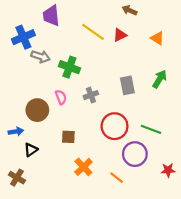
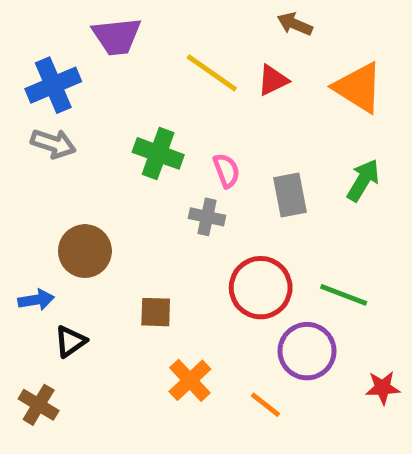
purple trapezoid: (51, 16) -> (117, 36), turned -90
orange triangle: (157, 38) -> (358, 88), size x1.6
gray arrow: (41, 56) -> (53, 144), moved
gray cross: (91, 95) -> (207, 217), turned 32
pink semicircle: (61, 97) -> (226, 171), moved

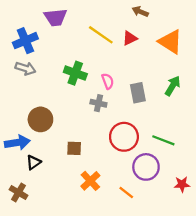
blue arrow: (36, 300) -> (17, 143), size x1.5

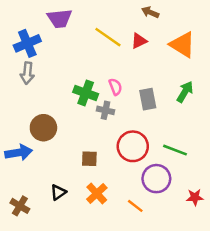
gray arrow: (25, 68) -> (27, 73), turned 78
green cross: (75, 73) -> (86, 93), moved
brown square: (74, 148) -> (89, 159), moved
black triangle: (34, 162) -> (58, 192), moved

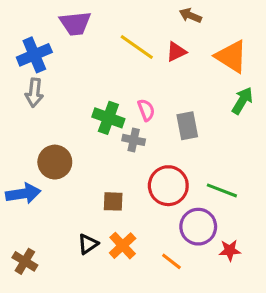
green arrow: (185, 92) -> (242, 101), moved
black triangle: (58, 192) -> (88, 244), moved
red star: (195, 197) -> (230, 250), moved

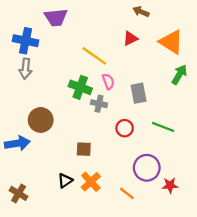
yellow line: (137, 47) -> (94, 56), moved
blue cross: (34, 55) -> (26, 41), turned 35
red circle: (168, 186) -> (125, 128), moved, size x0.6
green line: (222, 190) -> (163, 127), moved

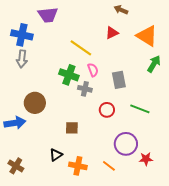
orange cross: (91, 182) -> (78, 166), moved, turned -36

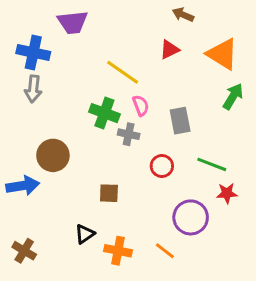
red star: (146, 159) -> (227, 193), moved

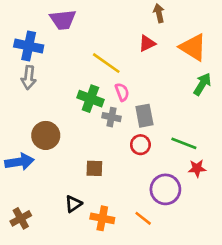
brown arrow: (183, 15) -> (159, 13), turned 54
gray rectangle: (180, 121) -> (144, 116), moved
brown cross: (24, 251) -> (21, 218), turned 30

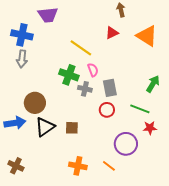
green arrow: (202, 84) -> (153, 84), moved
black triangle: (73, 204) -> (45, 127), moved, size x1.5
brown cross: (21, 218) -> (16, 166), turned -35

